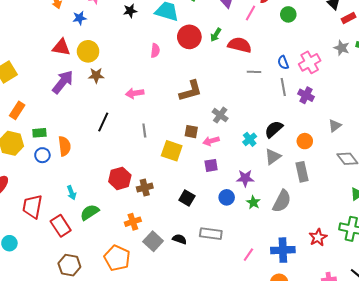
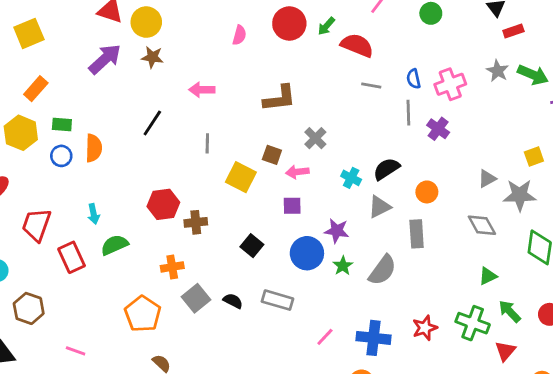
gray triangle: (335, 126) -> (487, 179), moved
cyan cross: (250, 139) -> (351, 178), turned -32
blue circle: (227, 197) -> (307, 253), size x1.5
brown hexagon: (69, 265) -> (29, 308), moved

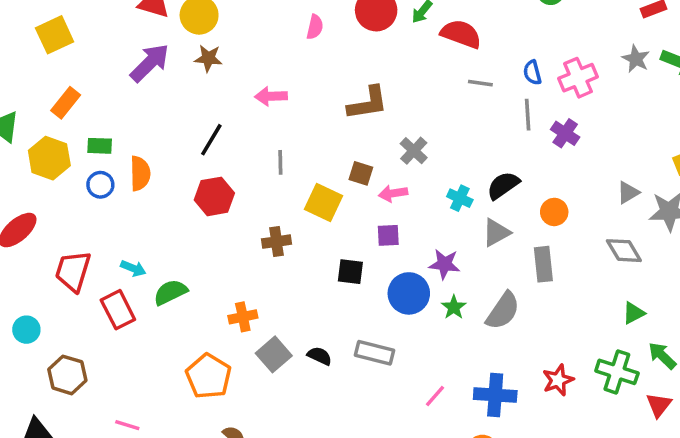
red hexagon: (163, 204) -> (214, 196), moved
cyan arrow: (94, 214) -> (133, 268), moved, turned -54
brown cross: (196, 222) -> (277, 242), moved
black square: (252, 246) -> (350, 272), moved, turned -30

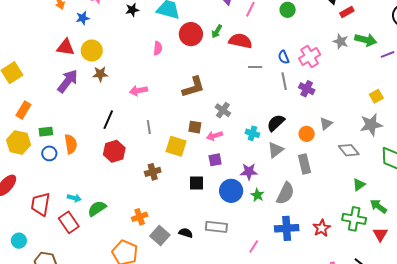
gray triangle: (628, 193) -> (326, 124), moved
blue cross: (495, 395) -> (287, 228), moved

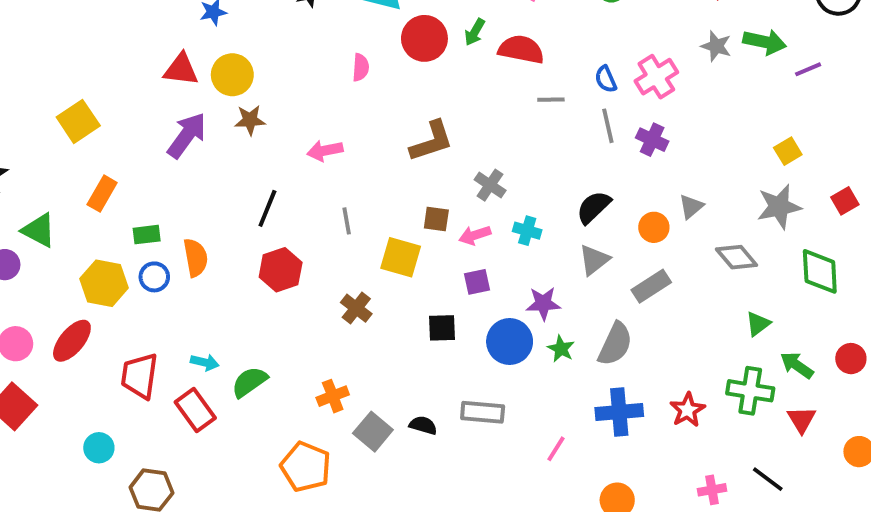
cyan cross: (252, 133) -> (527, 231), moved
yellow hexagon: (19, 142) -> (104, 283), moved
gray rectangle: (305, 164) -> (651, 286), turned 72
brown cross: (153, 172) -> (356, 308), turned -35

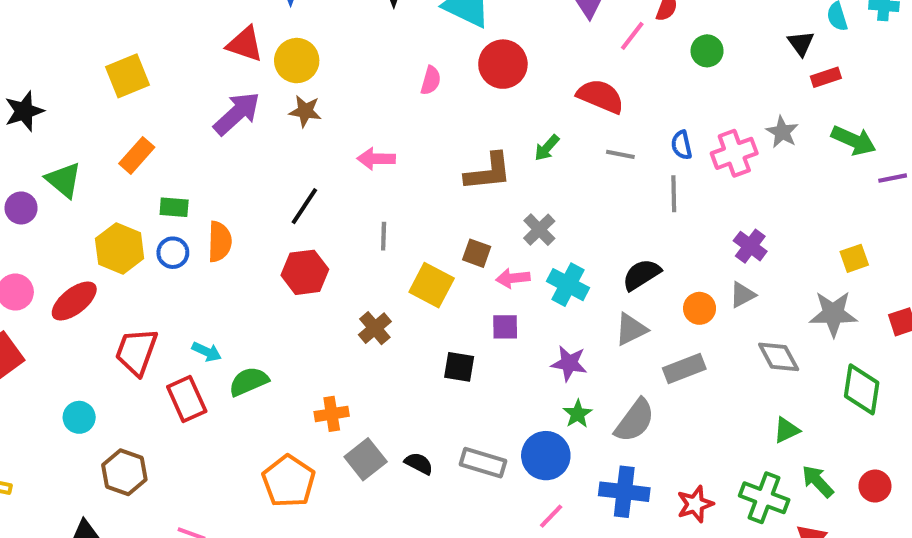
green arrow: (475, 32) -> (547, 148), moved
gray star: (716, 46) -> (782, 132), moved
purple cross: (652, 140) -> (750, 246), moved
cyan cross: (527, 231) -> (568, 285), size x1.4
blue circle: (510, 342) -> (546, 456), moved

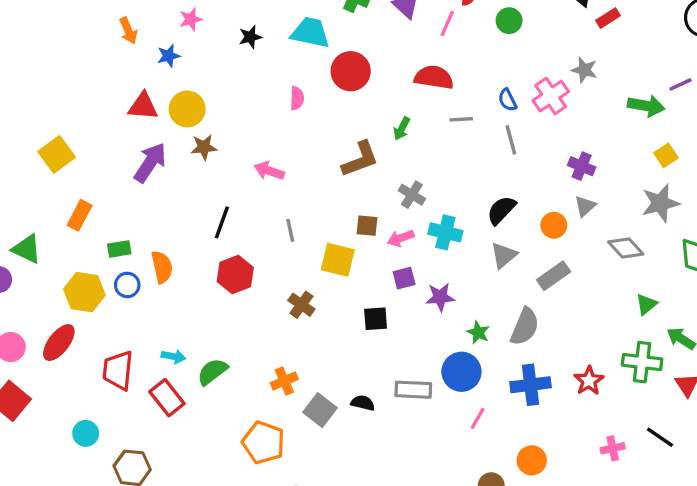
green arrow: (854, 140) -> (646, 106), moved
pink arrow: (376, 159) -> (269, 171), turned 32
purple star: (569, 363) -> (440, 297), moved

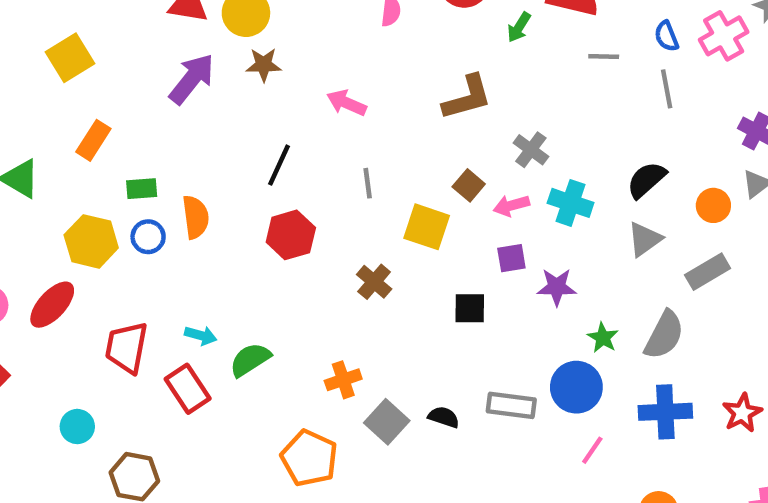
green arrow: (402, 129) -> (519, 27), moved
brown square: (367, 226) -> (469, 185), turned 30

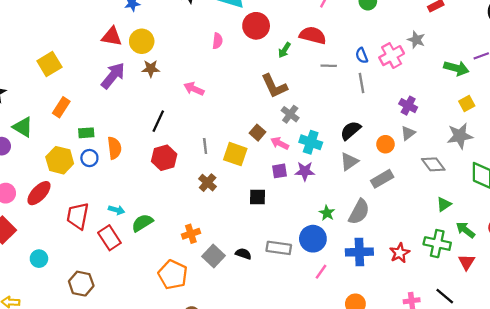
brown L-shape: (467, 98) -> (274, 86), moved, turned 80
gray line: (368, 183) -> (205, 146), moved
pink arrow: (511, 205) -> (280, 143), turned 42
purple star: (557, 287) -> (305, 171), moved
cyan circle: (77, 427) -> (39, 259), moved

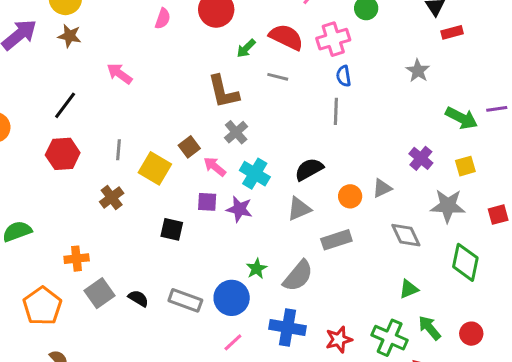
pink cross: (392, 56) -> (333, 39), moved
gray line: (329, 66) -> (278, 77), moved
purple cross: (408, 106) -> (421, 158), moved

